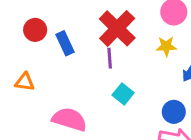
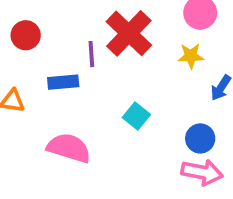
blue rectangle: (65, 43) -> (63, 82), moved, turned -70
purple line: (110, 58) -> (91, 54), moved

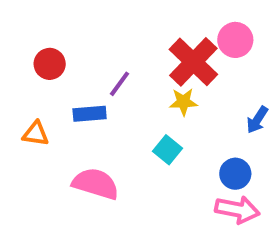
red cross: (129, 33) -> (193, 62), moved
purple line: (91, 54) -> (120, 84), turned 40
yellow star: (191, 56) -> (183, 102), moved

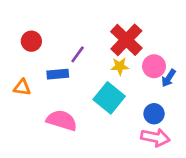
pink circle: (235, 40) -> (154, 66), moved
cyan square: (167, 150) -> (109, 98), size x1.6

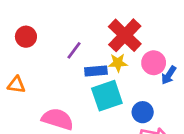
blue rectangle: (58, 74) -> (96, 71), moved
cyan square: (109, 98) -> (107, 96), turned 32
blue circle: (154, 114) -> (143, 112), moved

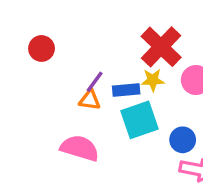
purple line: (74, 50) -> (95, 82), moved
orange triangle: (16, 85) -> (90, 100), moved

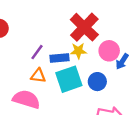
orange triangle: (90, 100) -> (38, 76), moved
blue circle: (183, 140) -> (97, 82), moved

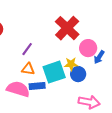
yellow star: (78, 51) -> (71, 64), moved
blue rectangle: (59, 58) -> (37, 86), moved

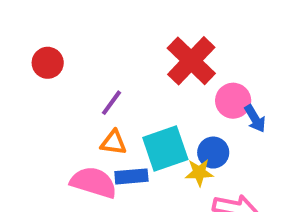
blue arrow: (99, 57) -> (255, 119), turned -64
yellow star: (71, 64) -> (199, 172), moved

